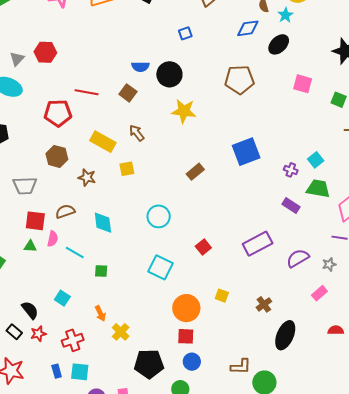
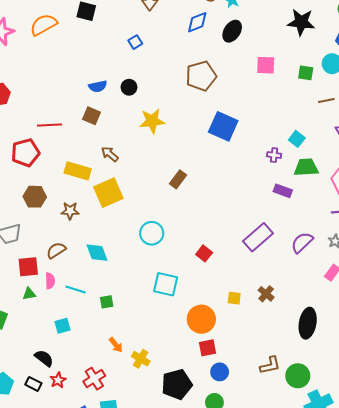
black circle: (169, 74) -> (129, 87), size x0.6
blue square: (246, 152) -> (223, 126), moved, turned -32
yellow square: (127, 169) -> (108, 193), size x1.8
cyan square: (62, 298) -> (63, 326), moved, turned -35
brown cross: (264, 304) -> (266, 294), moved

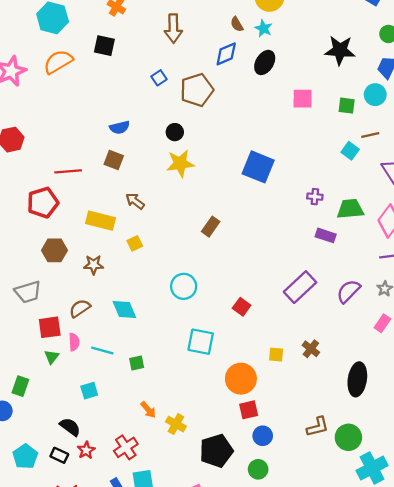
brown pentagon: (201, 76) -> (197, 90), moved
black circle: (129, 87) -> (175, 132), moved
cyan square: (297, 139) -> (350, 151), moved
yellow square: (108, 193) -> (135, 243), size x0.5
green triangle: (29, 294) -> (52, 357), turned -40

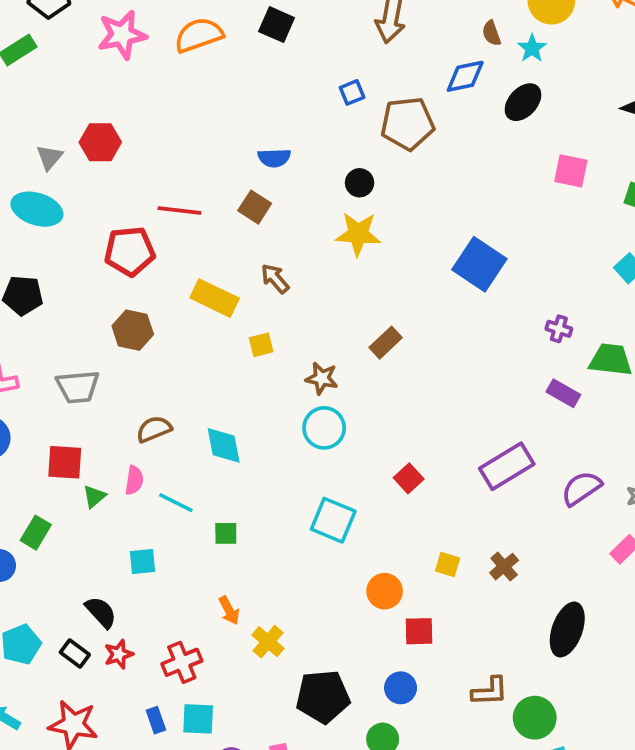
brown star: (94, 265) -> (322, 378), moved
red square: (50, 327) -> (65, 462), moved
orange circle: (241, 379) -> (385, 591), size x0.7
red square: (249, 410) -> (419, 631), moved

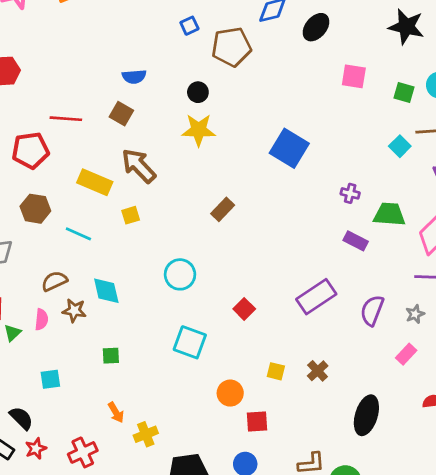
brown arrow: (275, 279) -> (139, 166), size x1.6
brown star: (322, 378) -> (74, 310), moved
purple semicircle: (581, 488) -> (372, 310), turned -32
cyan line: (176, 503) -> (78, 234), moved
yellow cross: (268, 642) -> (146, 434), turned 30

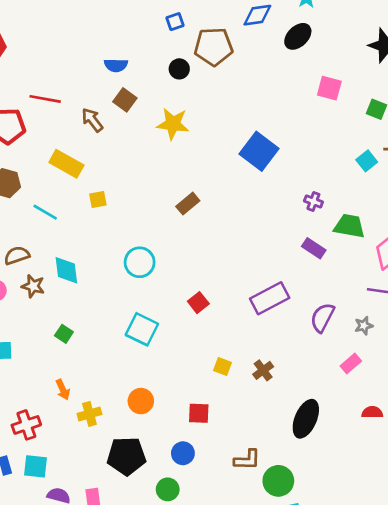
black circle: (198, 92) -> (179, 69), moved
brown square: (121, 114) -> (125, 100), moved
brown arrow: (139, 166) -> (92, 120), moved, size x0.7
green square: (111, 356) -> (64, 334), turned 30
orange circle: (230, 393) -> (141, 401), moved

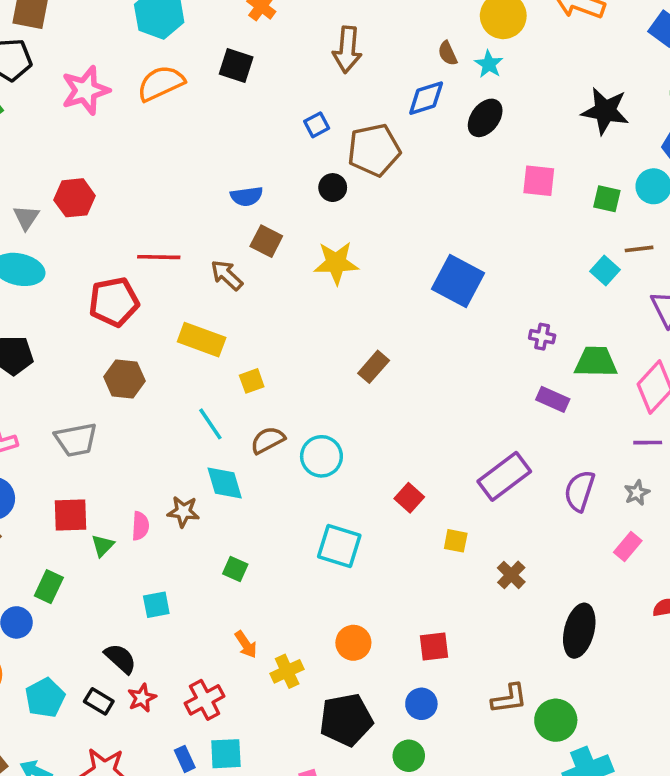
cyan line: (45, 212) -> (210, 424), moved, turned 35
brown semicircle: (17, 255) -> (268, 440), moved
yellow square: (222, 366) -> (456, 541), moved

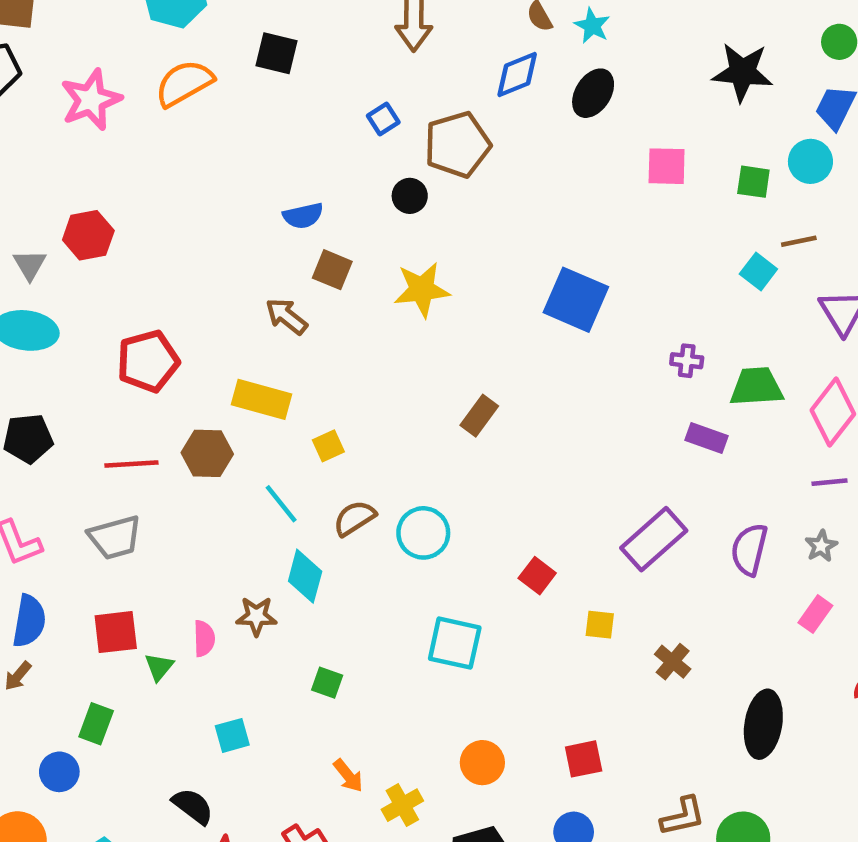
red line: (159, 257) -> (131, 464), moved
brown hexagon: (124, 379) -> (207, 453), moved
cyan diamond: (225, 483) -> (305, 576), turned 36

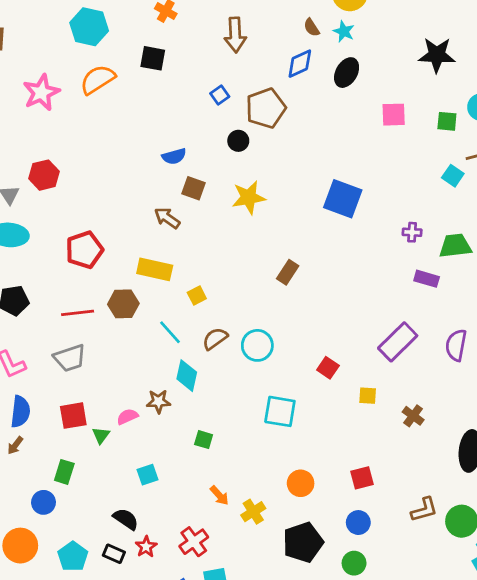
pink semicircle: (204, 638) -> (127, 417), turned -110

